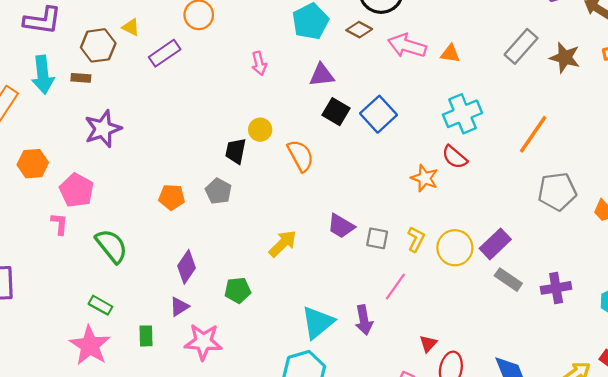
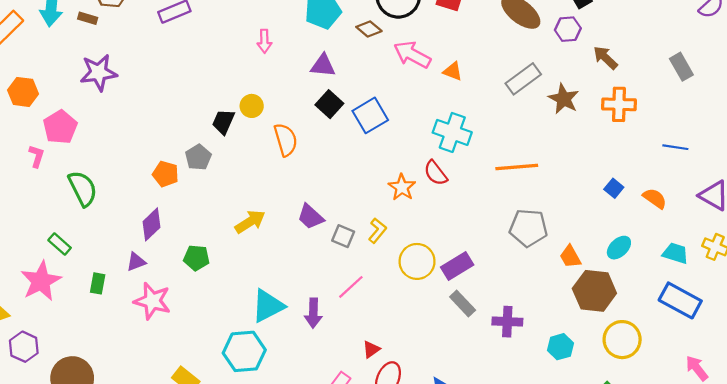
cyan cross: (463, 114) -> (452, 132), turned 30
orange line: (533, 134) -> (517, 167), turned 39
orange pentagon: (172, 197) -> (166, 174), moved
yellow L-shape: (416, 239) -> (377, 231), moved

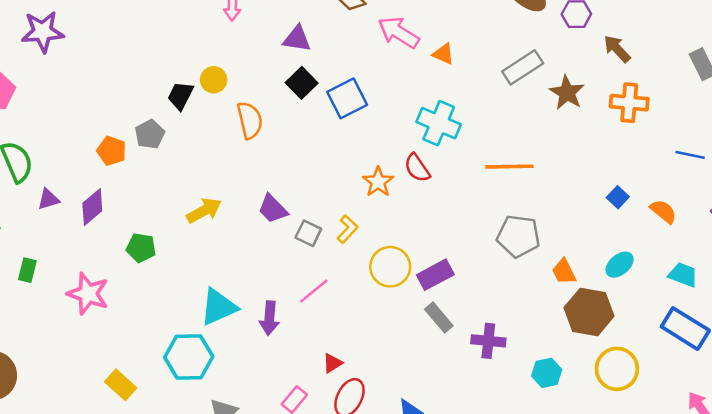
purple triangle: (136, 262) -> (48, 199), moved

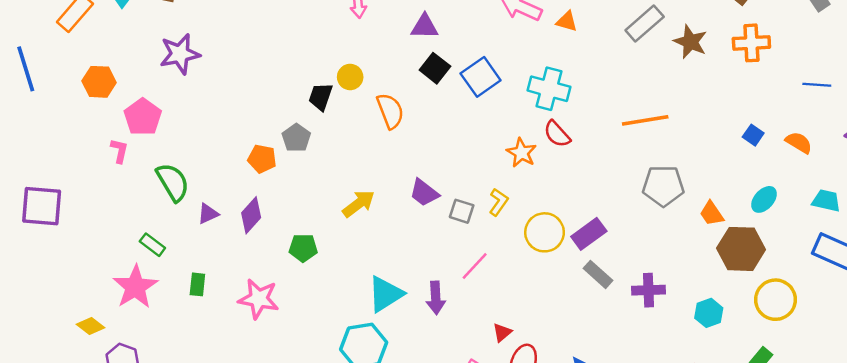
cyan cross: (439, 123) -> (549, 89), moved

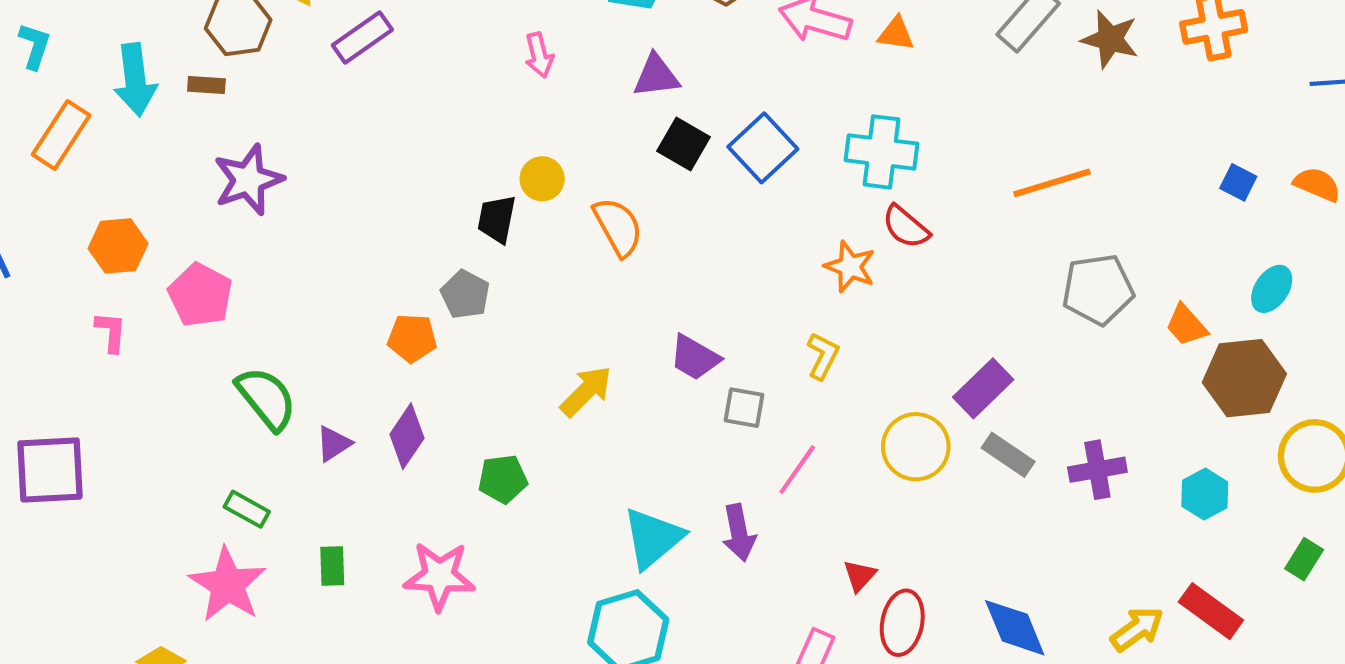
pink L-shape: (119, 151) -> (111, 332), moved
gray square: (462, 211) -> (744, 408), moved
yellow circle: (545, 232) -> (916, 447), moved

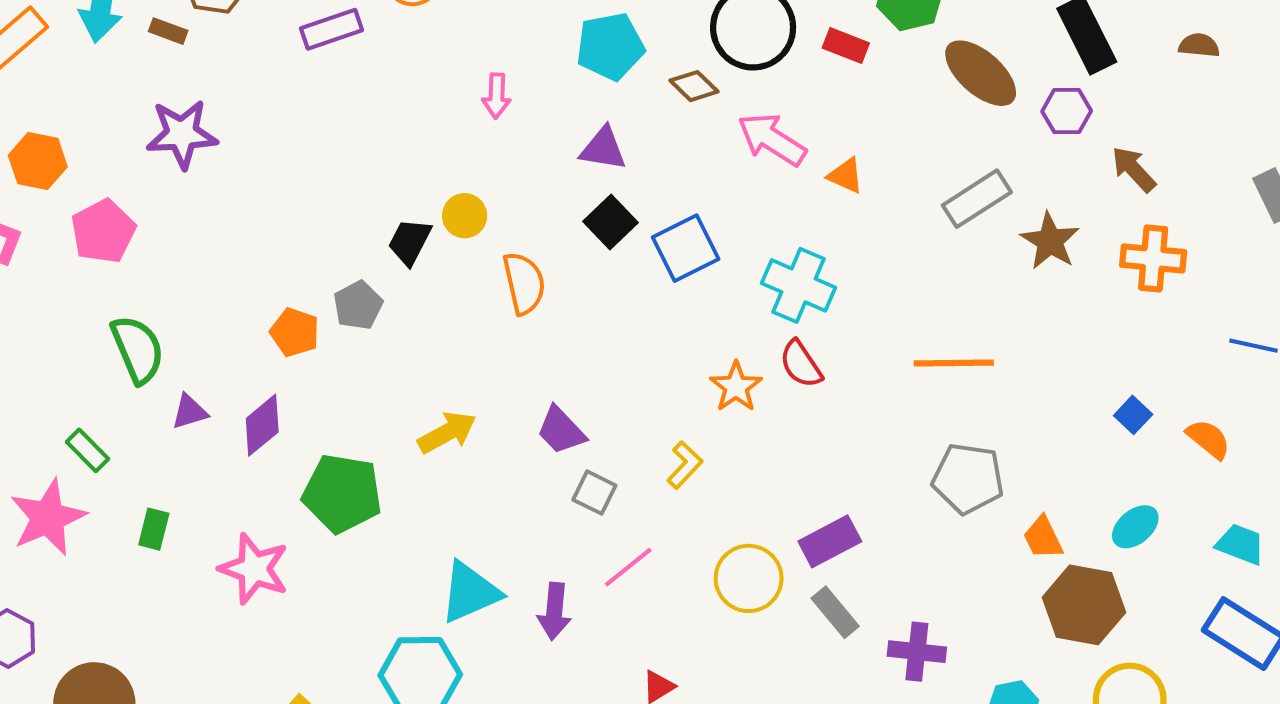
green pentagon: (503, 479) -> (342, 493), size x1.6

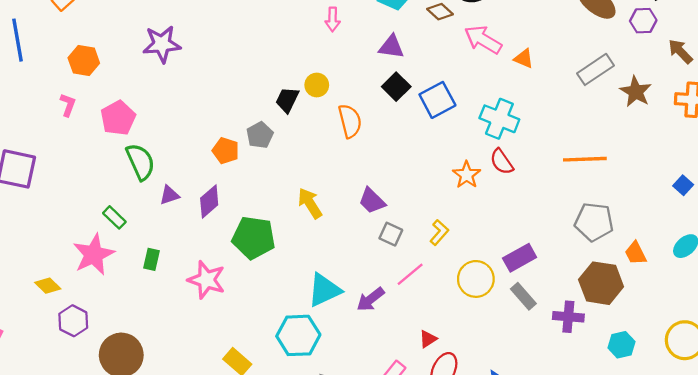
pink pentagon: (103, 231) -> (118, 118), moved
yellow arrow: (447, 432) -> (310, 203), turned -92
yellow L-shape: (685, 465) -> (439, 232), moved
brown hexagon: (1084, 605) -> (601, 283), moved
purple arrow: (554, 611) -> (371, 299), turned 48

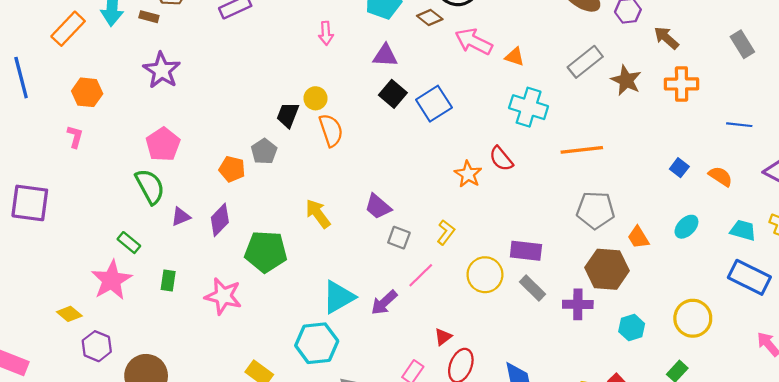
purple star: (162, 44) -> (162, 70), turned -30
pink pentagon: (118, 118) -> (163, 144), moved
cyan cross: (499, 119) -> (529, 107), moved
orange semicircle: (350, 121) -> (331, 130), moved
purple rectangle: (520, 258) -> (526, 251), turned 40

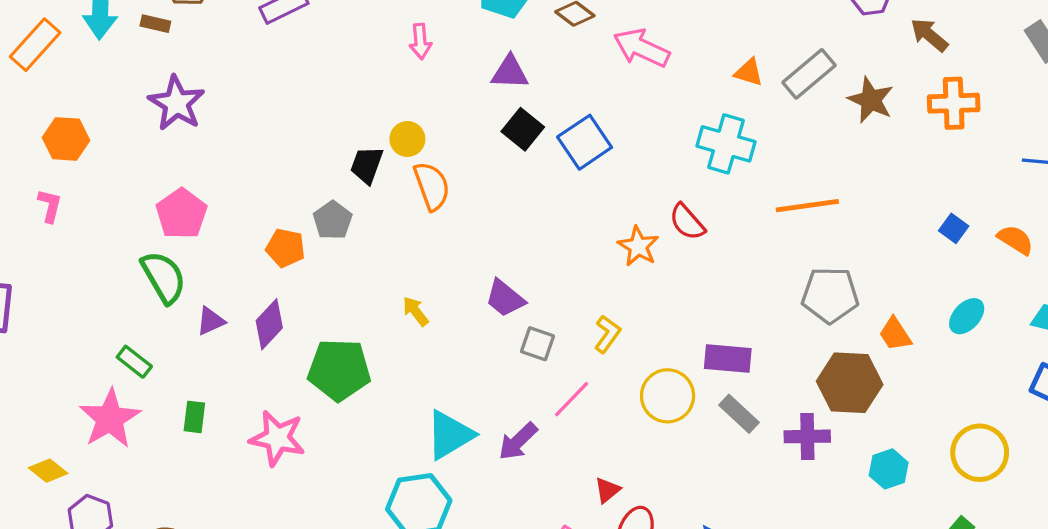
orange triangle: (515, 57) -> (749, 72), moved
yellow arrow: (318, 214) -> (416, 311), size x0.7

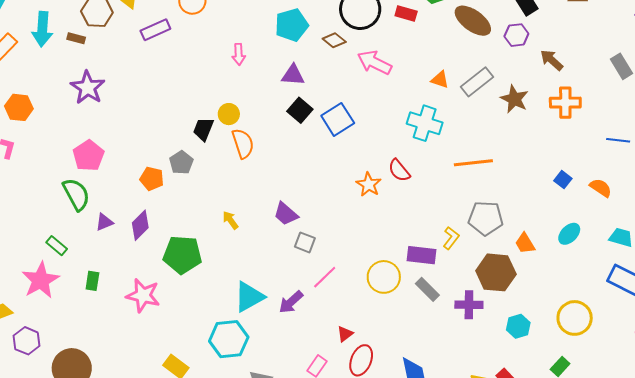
yellow L-shape: (607, 334) -> (451, 238), moved

